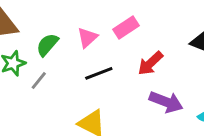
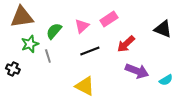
gray line: (39, 80) -> (48, 56), turned -56

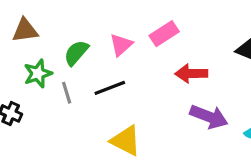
brown triangle: (22, 17) -> (25, 30), size x0.7
red arrow: (126, 44) -> (191, 74), turned 42
black line: (90, 51) -> (110, 88), moved

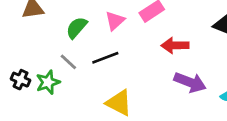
green star: (38, 74) -> (48, 82), moved
gray line: (67, 93) -> (68, 62), turned -30

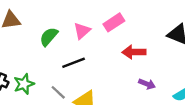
gray line: (68, 62) -> (58, 92), moved
purple arrow: (190, 82) -> (147, 84), size x0.6

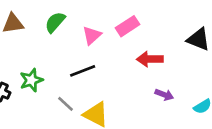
green semicircle: (49, 37) -> (55, 22), moved
green star: (24, 84) -> (31, 80), moved

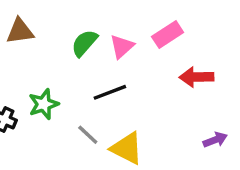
green semicircle: (55, 22) -> (84, 43), moved
purple arrow: (164, 95) -> (215, 140), moved, turned -42

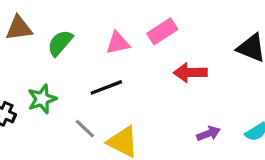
green semicircle: (84, 43) -> (60, 43), moved
pink triangle: (122, 46) -> (118, 43), turned 30

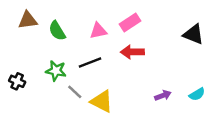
green semicircle: (60, 43) -> (57, 31), turned -72
red arrow: (190, 73) -> (132, 52), moved
green star: (42, 99) -> (56, 71), moved, turned 30

